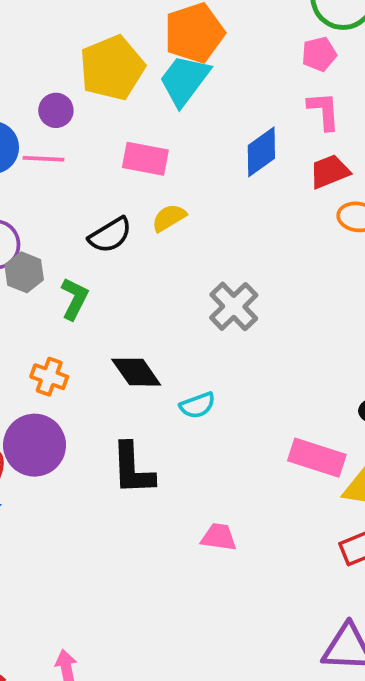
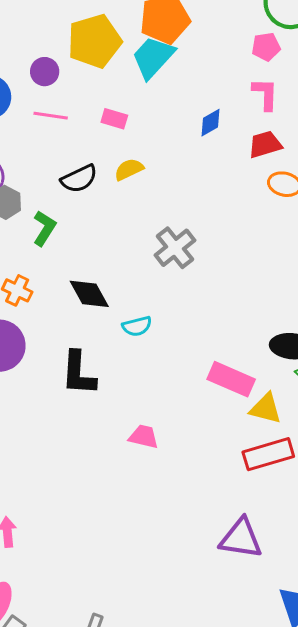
blue diamond: (261, 152) -> (211, 123), size x0.7
pink line: (43, 159) -> (51, 116), moved
pink rectangle: (145, 159) -> (114, 119), size x0.7

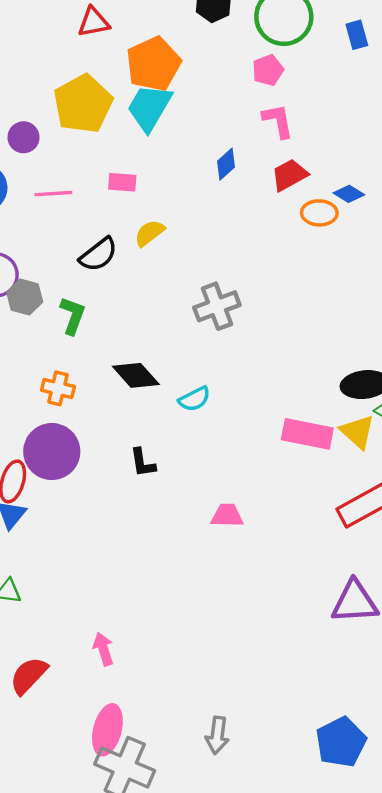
purple circle: (45, 72) -> (23, 137), moved
gray cross: (175, 248) -> (217, 306), turned 30
black L-shape: (78, 373) -> (143, 463), size x0.6
yellow triangle: (266, 409) -> (357, 432), moved, turned 40

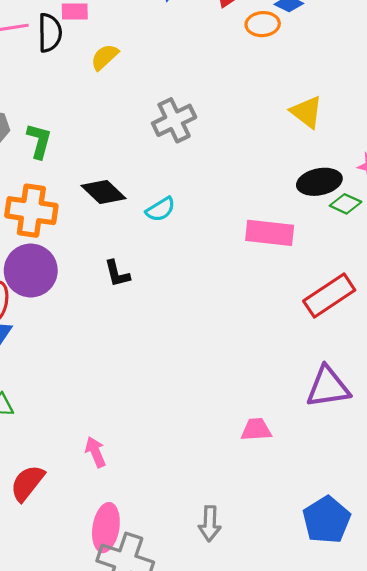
black semicircle: (98, 255) -> (50, 33), moved, turned -48
orange cross: (58, 388) -> (31, 211), size x1.6
yellow triangle: (357, 432) -> (307, 112), moved
pink trapezoid: (227, 516) -> (256, 430), moved

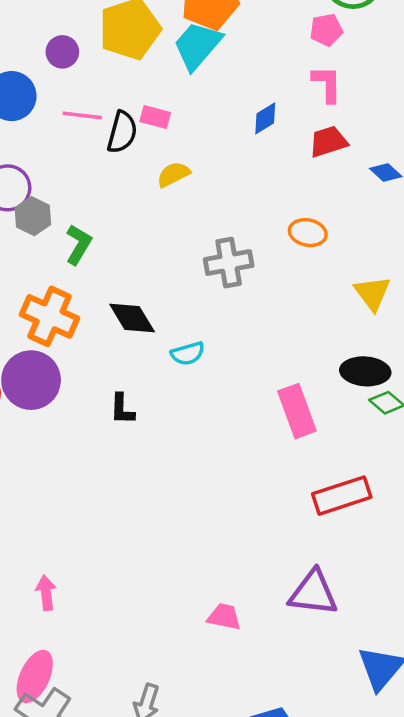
orange ellipse: (263, 24) -> (308, 233), moved
pink rectangle: (270, 233) -> (297, 411), turned 48

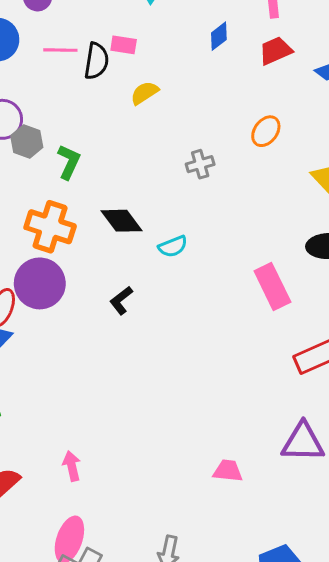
orange ellipse: (308, 233) -> (266, 131), turned -60
gray cross: (229, 263) -> (200, 164), size x0.7
black L-shape: (122, 409) -> (121, 300), turned 56

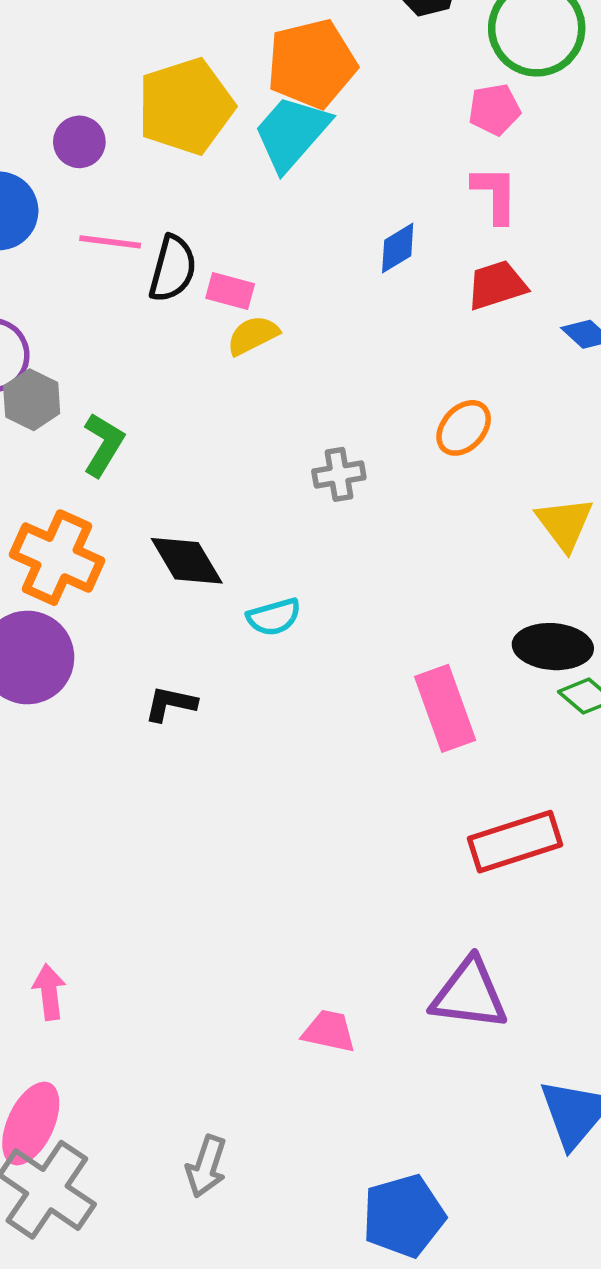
pink rectangle: (124, 45) -> (230, 291), moved
black L-shape: (121, 300) -> (170, 704), turned 44

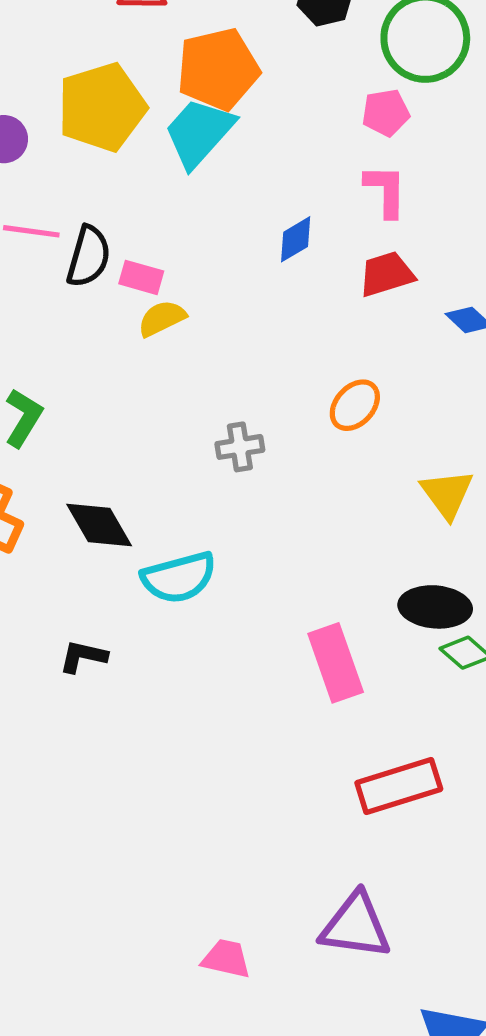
cyan semicircle: (274, 617) -> (179, 577), size x1.5

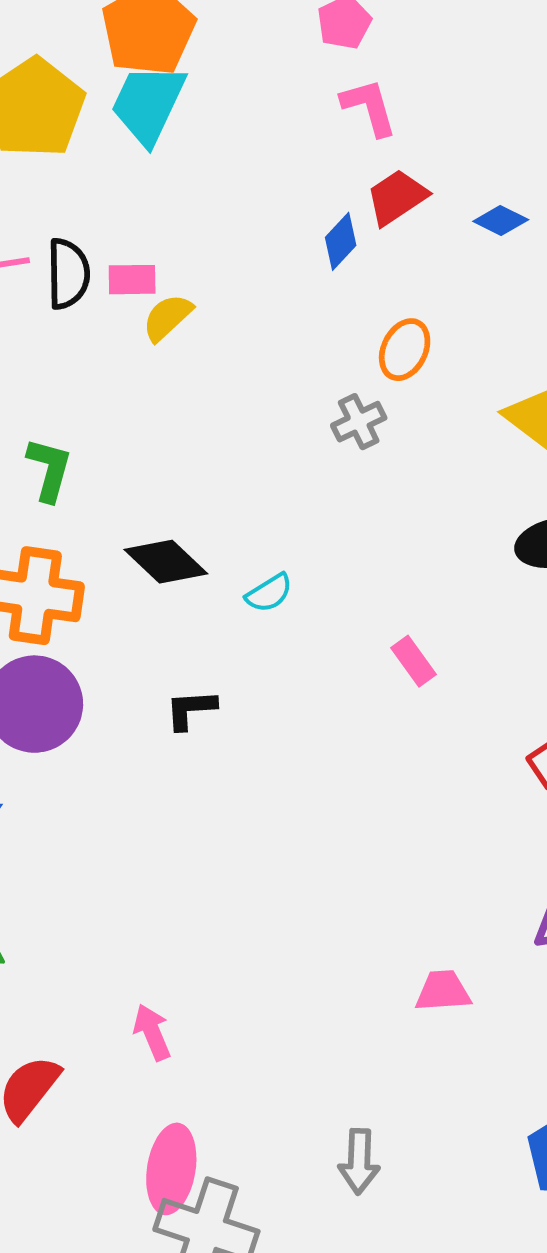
blue diamond: (296, 239) -> (341, 241), moved
gray cross: (240, 447) -> (359, 422), moved
cyan semicircle: (179, 577) -> (269, 593), size x0.6
pink rectangle: (336, 663) -> (413, 661), moved, size x0.6

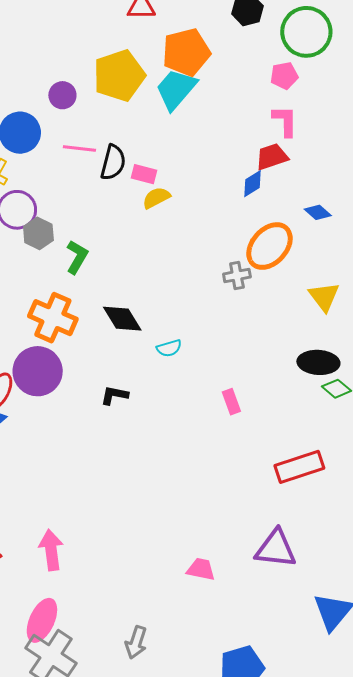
red trapezoid: (397, 197) -> (272, 157), moved
blue diamond: (501, 221) -> (318, 212), moved
orange ellipse: (405, 350) -> (270, 246), size x1.6
pink arrow: (152, 1032) -> (51, 550), size x1.4

